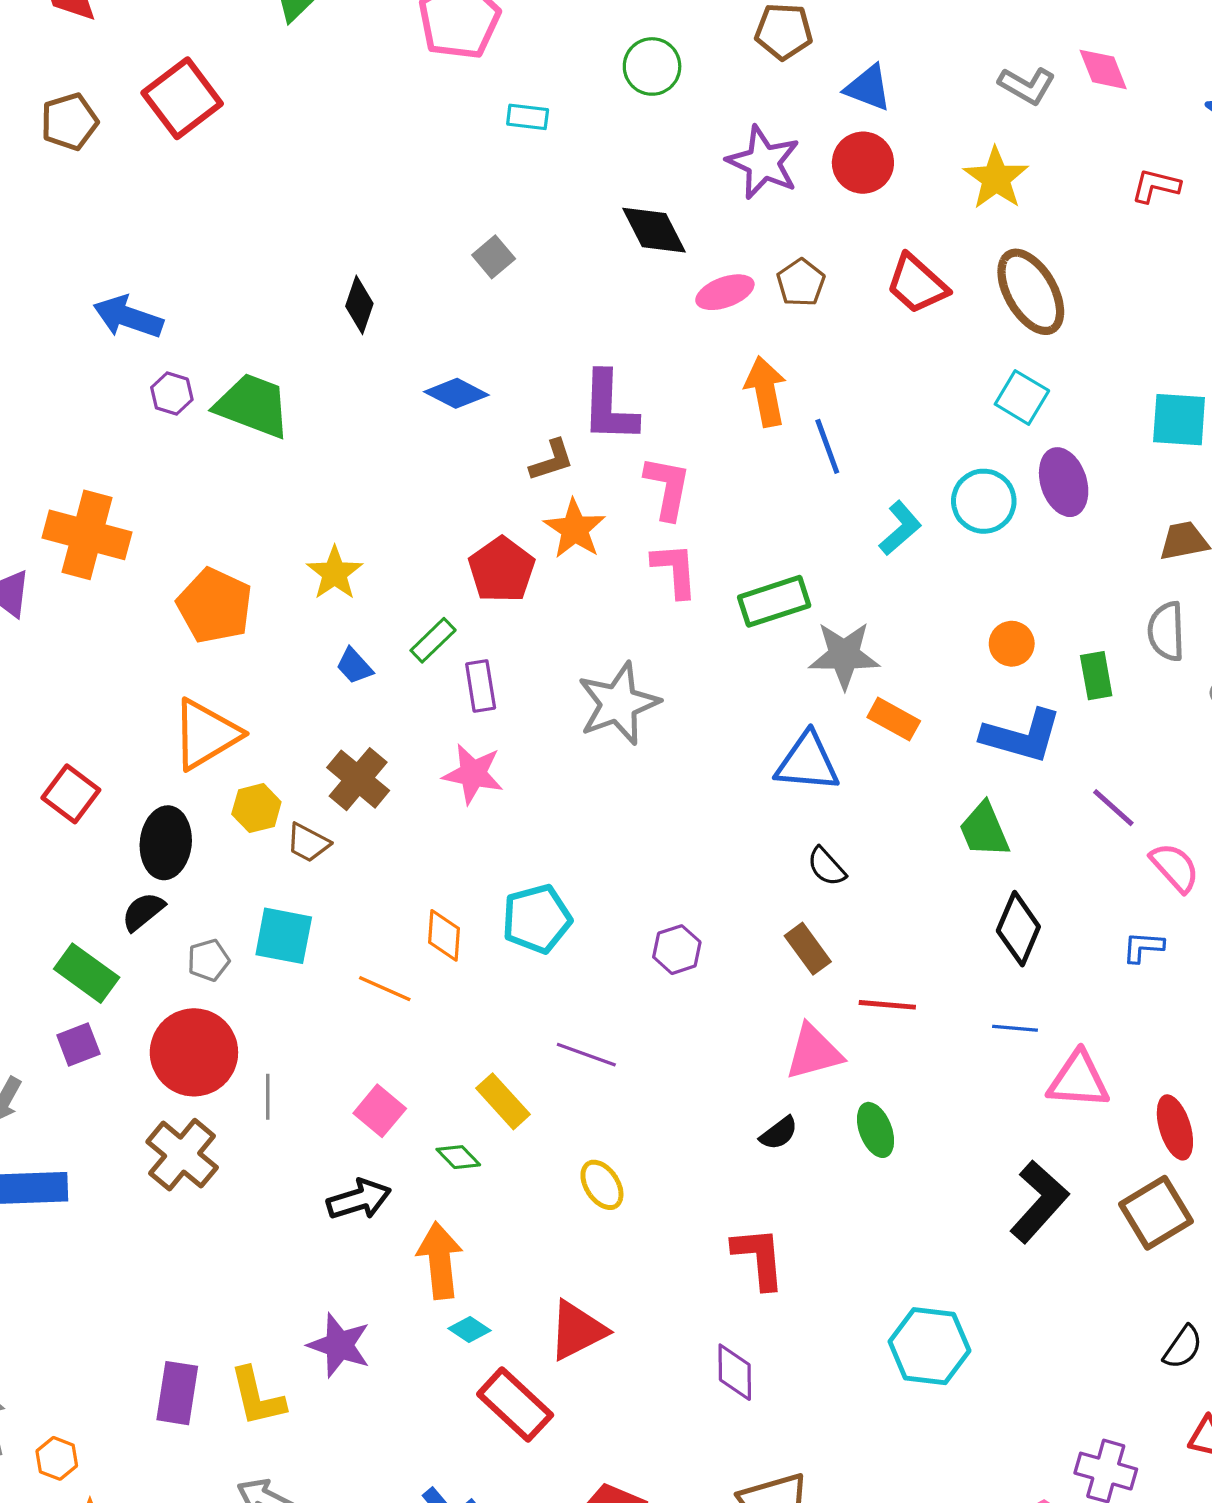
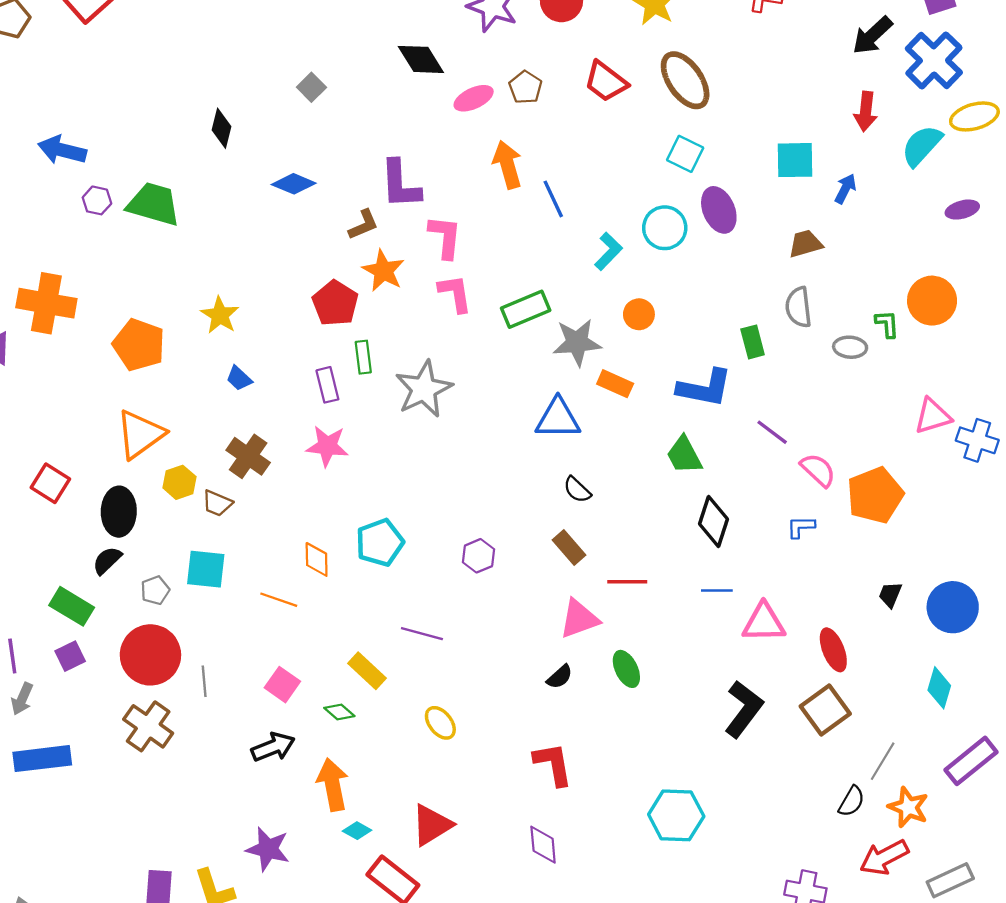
green rectangle: (433, 640) -> (363, 357), moved, turned -48
orange circle: (1012, 644) -> (639, 314), moved

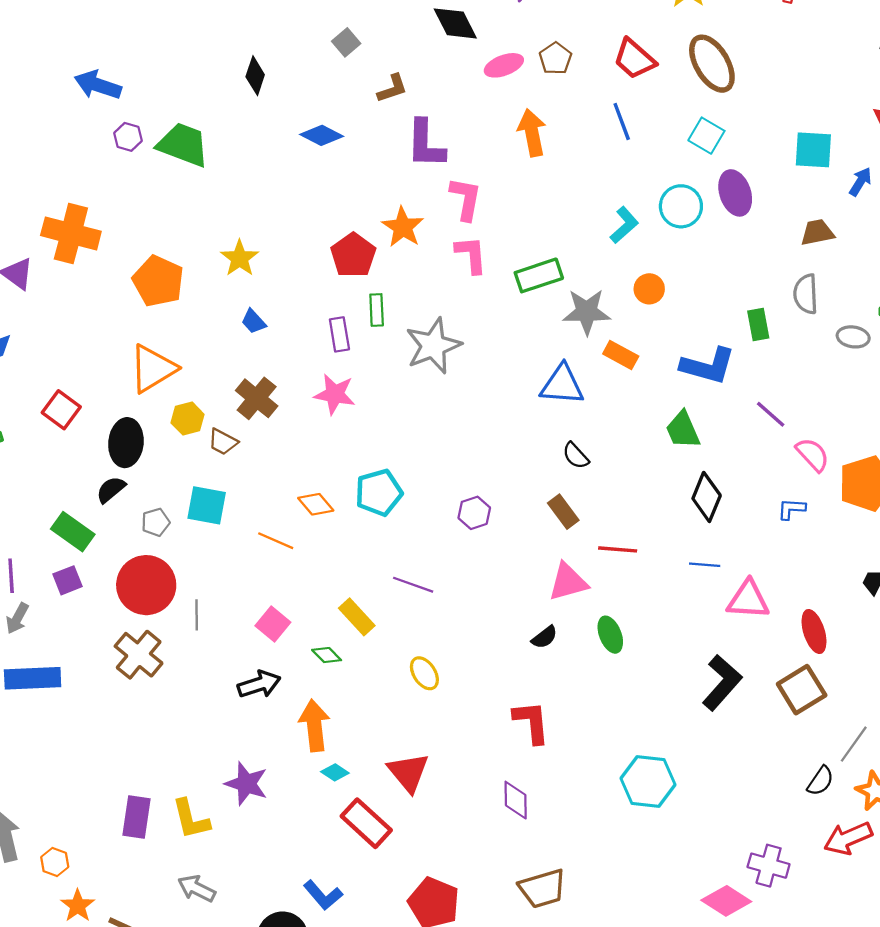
blue line: (553, 199) -> (622, 121), moved
brown L-shape: (363, 225) -> (392, 89), moved
orange diamond: (317, 559) -> (316, 504), turned -44
red triangle: (432, 825) -> (408, 772), turned -42

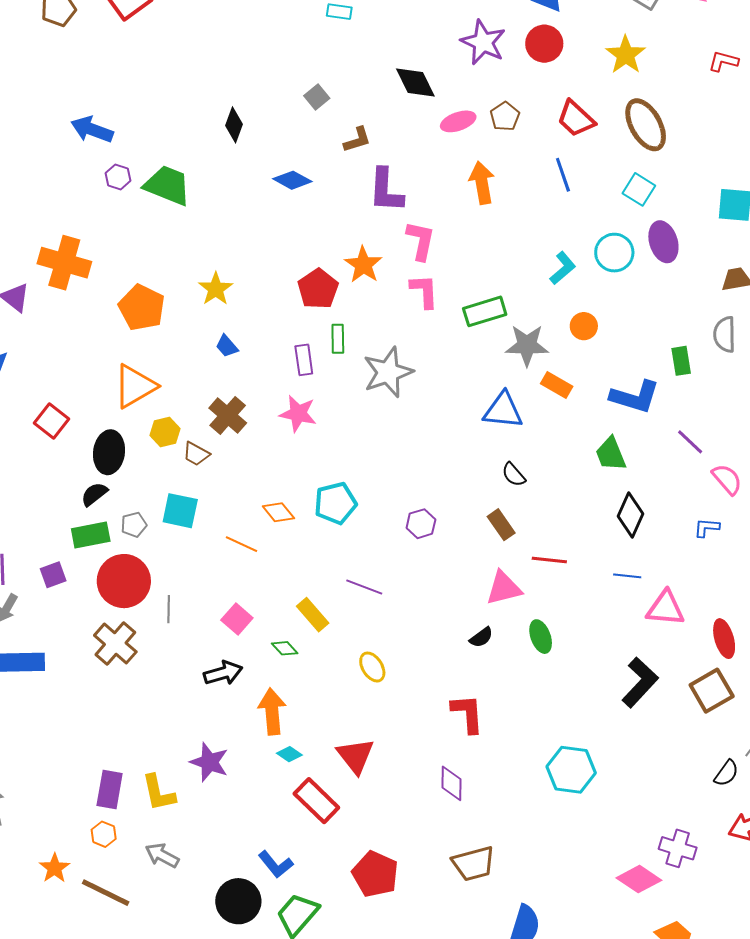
green rectangle: (73, 532) -> (91, 535), moved, turned -48
orange hexagon: (55, 862) -> (104, 834), moved

